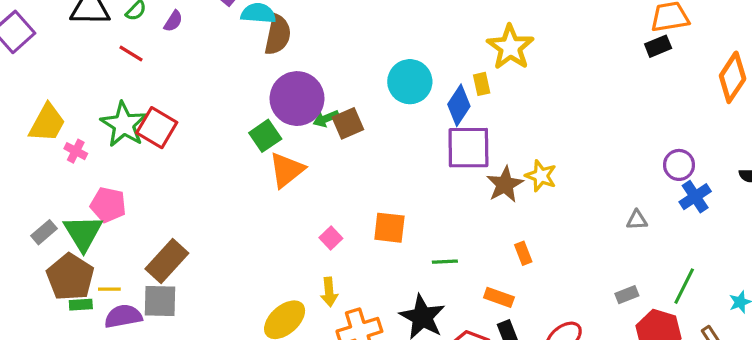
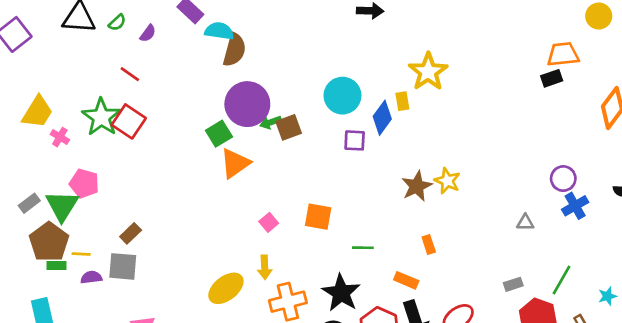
red line: (131, 53) -> (130, 74), moved
purple square: (468, 148) -> (355, 140), moved, size x0.6
brown rectangle: (167, 261) -> (131, 233), size x0.6
purple semicircle: (123, 316) -> (91, 277), size x0.7

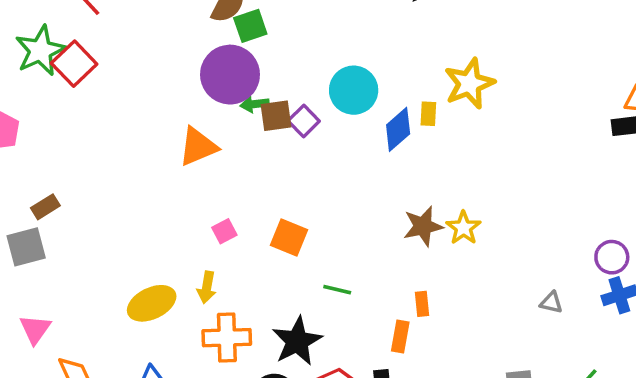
green square: (219, 134) -> (250, 26), moved
purple square: (355, 140) -> (304, 121), moved, turned 30
gray square: (123, 266) -> (26, 247), turned -32
orange rectangle: (406, 280) -> (400, 336), moved, turned 65

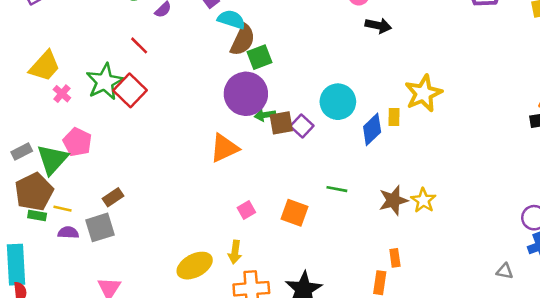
green line: (337, 290) -> (337, 189), moved
gray triangle: (551, 303) -> (505, 271), moved

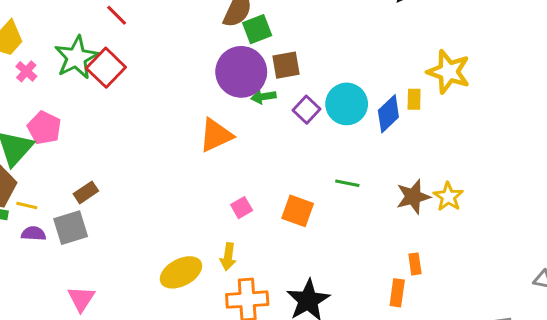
yellow star: (423, 93) -> (449, 72), turned -30
cyan circle: (338, 102) -> (347, 104), moved
brown square: (281, 123) -> (286, 65), moved

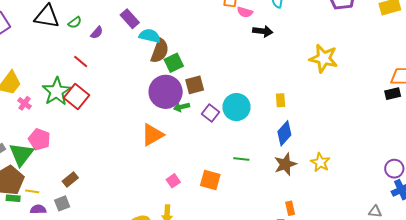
yellow star: (449, 72) -> (324, 58), moved
blue diamond: (388, 114) -> (284, 133), moved
yellow star: (448, 197) -> (320, 162), moved
gray square: (71, 228) -> (62, 203), size x0.7

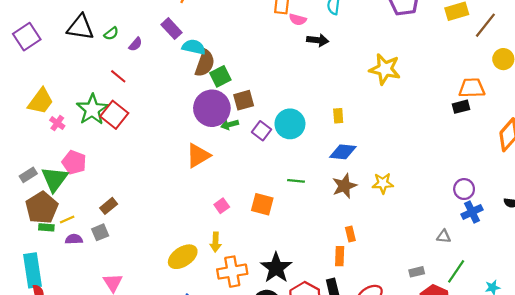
blue diamond: (284, 133) -> (343, 152), turned 55
yellow star: (320, 162) -> (383, 183), turned -30
yellow line: (32, 191) -> (67, 220), turned -32

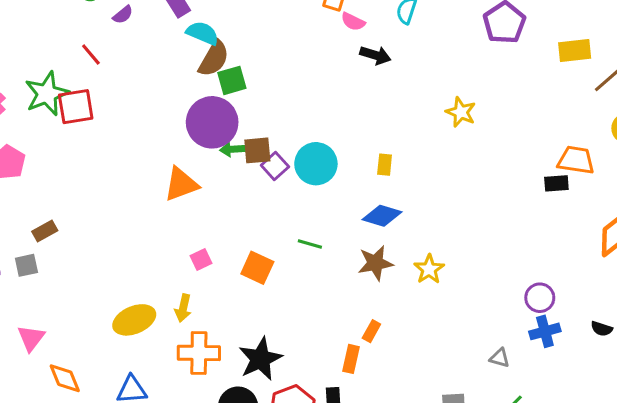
yellow star: (385, 69) -> (461, 112), size x0.7
brown square: (244, 100) -> (257, 150), moved
red square: (114, 115) -> (76, 107), turned 32
yellow star: (383, 183) -> (429, 269), turned 30
orange rectangle: (350, 234) -> (371, 331), turned 32

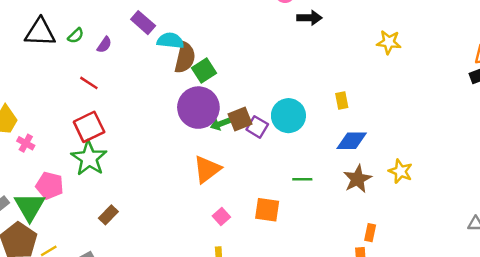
green star: (47, 94) -> (89, 158), moved
orange triangle: (181, 184) -> (207, 169), moved
brown rectangle: (45, 231) -> (108, 215), moved

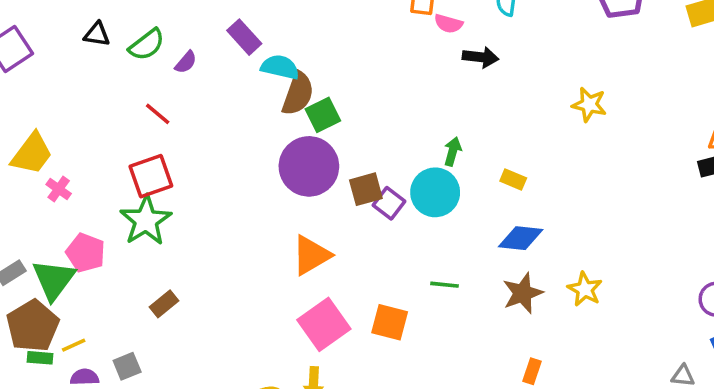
black triangle: (40, 32) -> (97, 34), size x0.6
green semicircle: (76, 36) -> (147, 45), size x1.5
yellow rectangle: (342, 100) -> (513, 180), turned -63
green arrow: (220, 124) -> (453, 151), moved, turned 120
pink square: (221, 216) -> (324, 324), size x2.0

